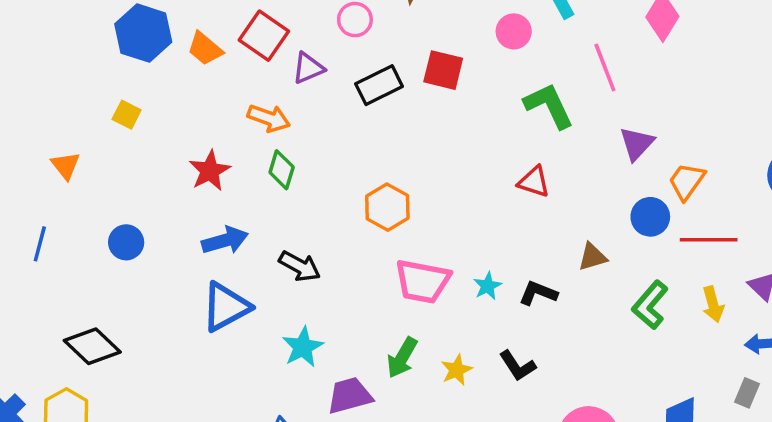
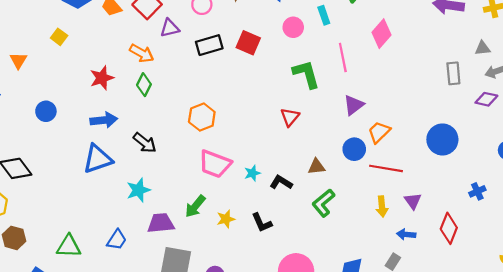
red triangle: (534, 182) -> (290, 117), turned 42
green L-shape: (650, 305) -> (323, 203), moved

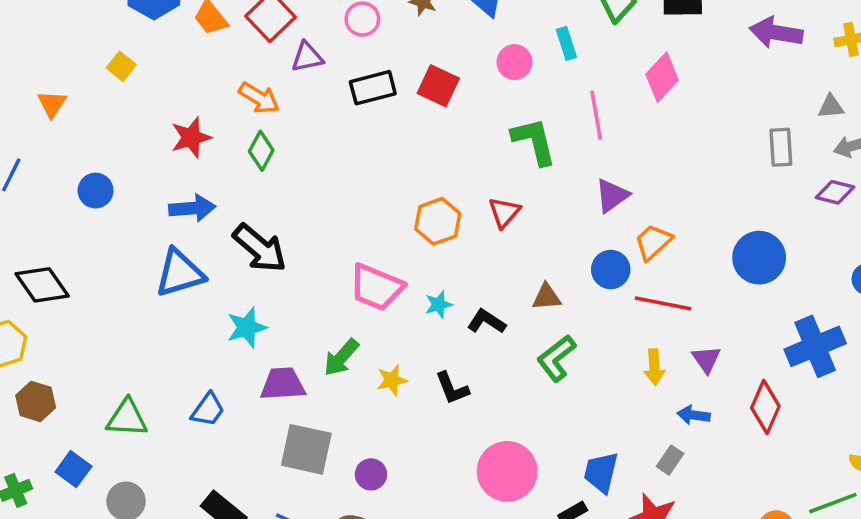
orange hexagon: (202, 117) -> (438, 221), moved
black arrow: (145, 143) -> (260, 248), size x1.4
blue cross: (477, 191) -> (815, 346), size x2.0

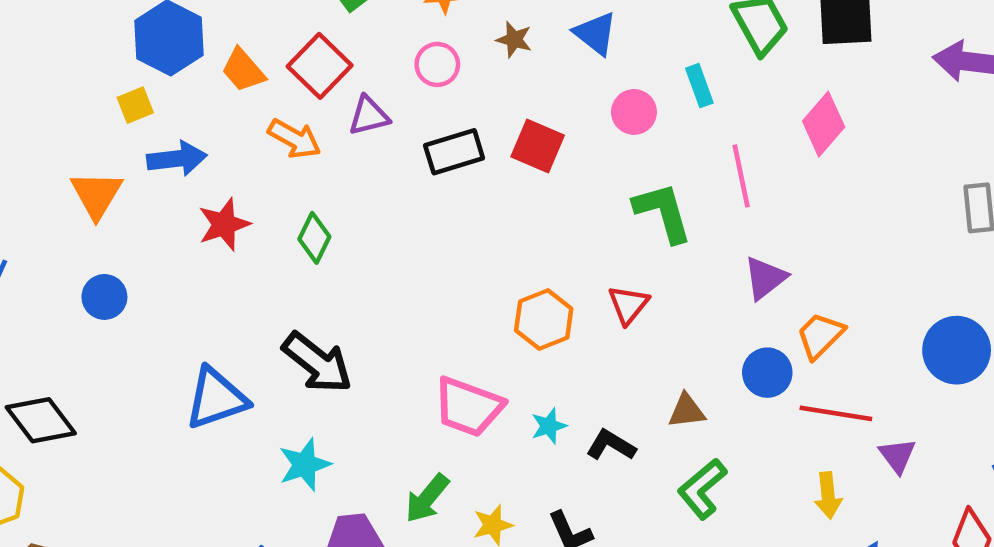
yellow square: (121, 66) -> (135, 105), moved, turned 32
orange arrow: (259, 98) -> (295, 139), moved
orange triangle: (52, 104) -> (96, 195), moved, size x1.4
blue arrow: (192, 208) -> (177, 159), moved
purple triangle: (706, 359) -> (897, 456), moved

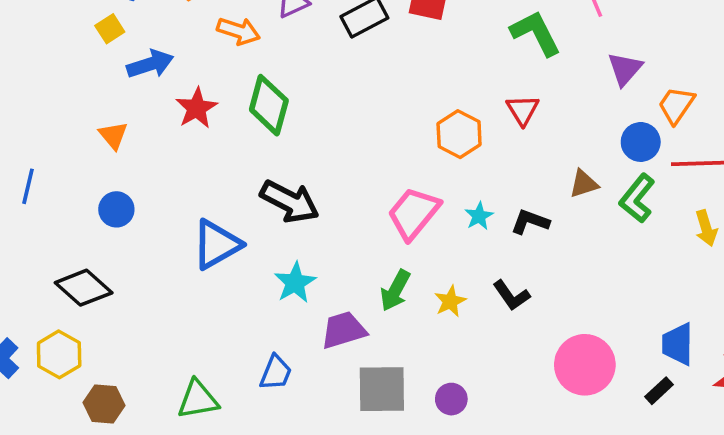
orange triangle: (96, 195) -> (113, 135), moved, size x0.7
green diamond: (314, 238) -> (269, 105), size x1.5
blue circle: (104, 297) -> (116, 209), moved
pink trapezoid: (468, 407) -> (414, 213), turned 120
green L-shape: (702, 489) -> (637, 198), moved

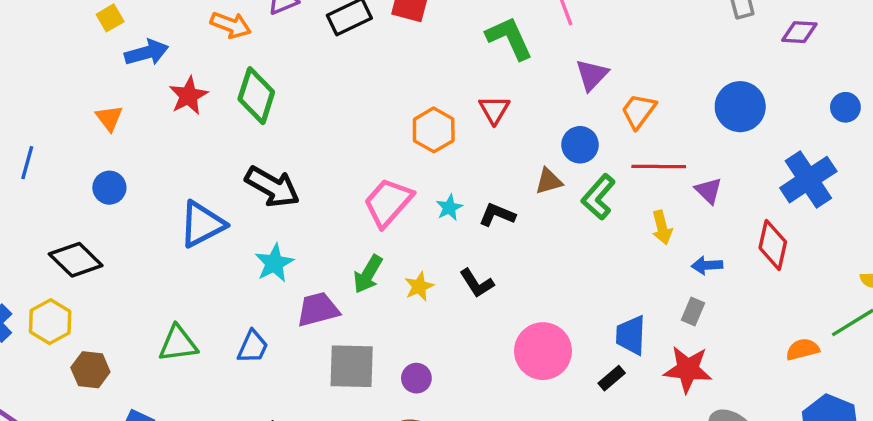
blue circle: (641, 142) -> (580, 145), moved
green triangle: (198, 400) -> (178, 344), moved

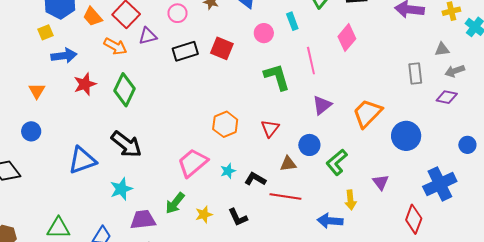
red triangle: (494, 110) -> (270, 128), moved
orange trapezoid: (639, 111) -> (367, 113), moved, size x1.4
red line: (659, 166) -> (285, 197), moved
green L-shape: (598, 197) -> (337, 162), moved
blue arrow: (707, 265) -> (330, 221), moved, size x1.4

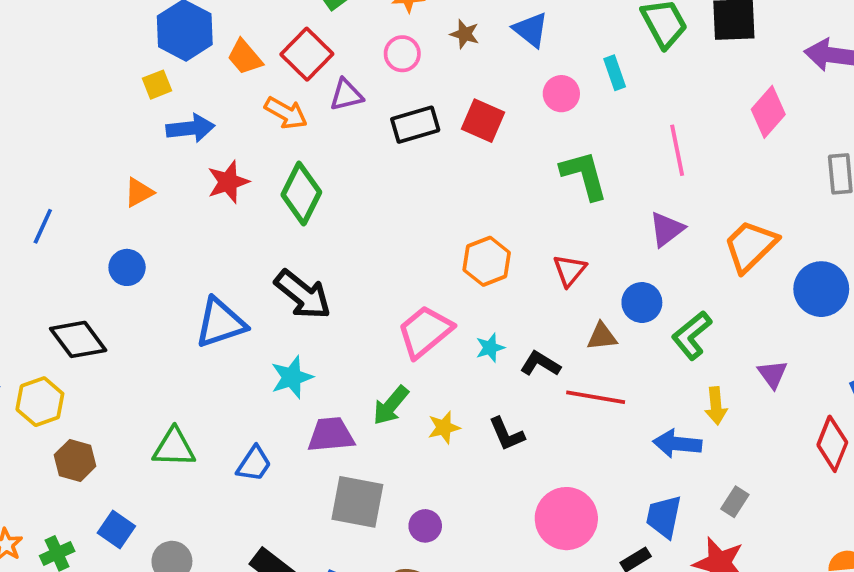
pink diamond: (347, 38) -> (768, 112), moved
pink line: (311, 61) -> (677, 150), moved
orange triangle: (37, 91) -> (139, 192), turned 30

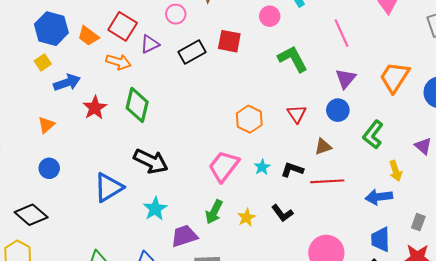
blue circle: (642, 303) -> (338, 110), moved

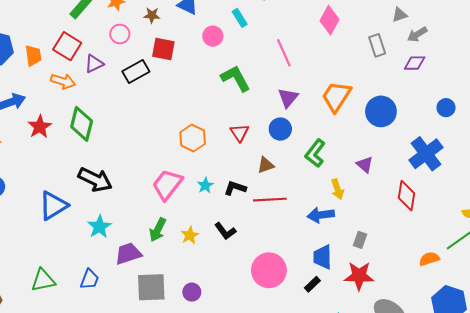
orange trapezoid: (88, 36) -> (33, 56), turned -135
red square: (229, 41) -> (163, 49), moved

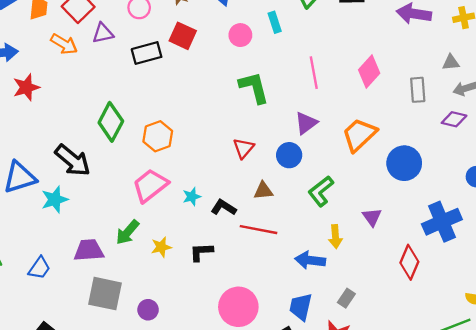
pink diamond: (329, 20) -> (369, 72), moved
green diamond: (82, 124) -> (111, 122), moved
orange hexagon: (193, 138) -> (158, 136), moved
cyan star: (99, 227) -> (55, 200), moved
black L-shape: (225, 231) -> (201, 252), turned 110

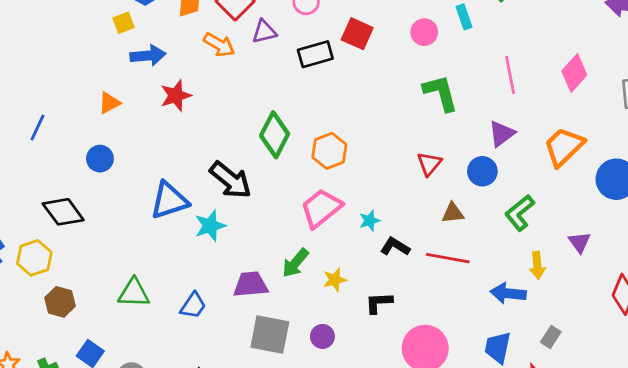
black L-shape: (224, 207) -> (395, 247), moved
black L-shape: (201, 252) -> (379, 303), moved
purple circle: (148, 310) -> (322, 336), moved

